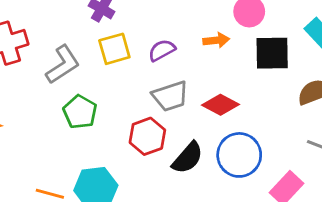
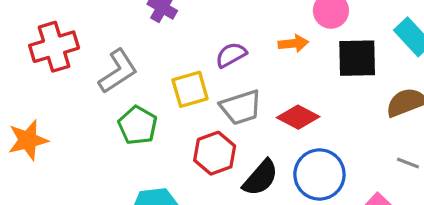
yellow square: (114, 49) -> (190, 89), moved

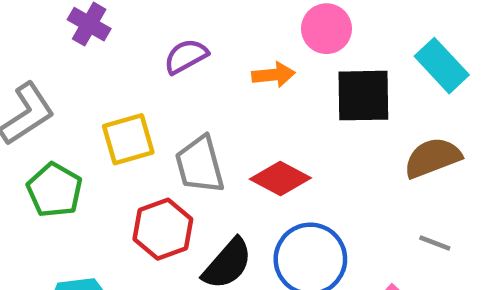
purple semicircle: (231, 55) -> (186, 56), moved
gray trapezoid: (241, 107) -> (200, 165), turned 93

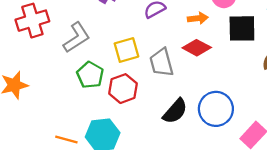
red diamond: (280, 178) -> (197, 48), moved
red hexagon: (163, 229) -> (123, 89), moved

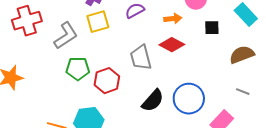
black square: (242, 28) -> (212, 28), size x0.6
yellow square: (126, 50) -> (98, 22), moved
green pentagon: (90, 75) -> (78, 69), turned -30

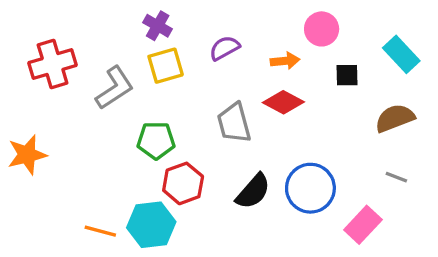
green pentagon: (78, 69) -> (156, 140), moved
red hexagon: (107, 81) -> (183, 183), moved

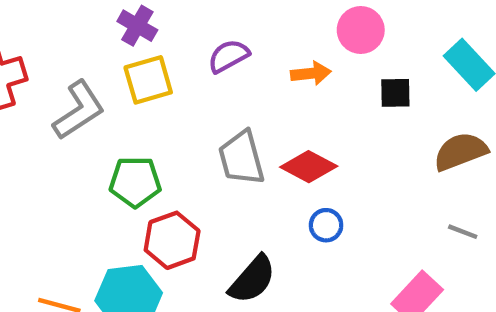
red diamond: (283, 102) -> (309, 167), moved
blue circle: (310, 188) -> (326, 225), moved, size x0.5
black semicircle: (253, 191) -> (252, 279), moved

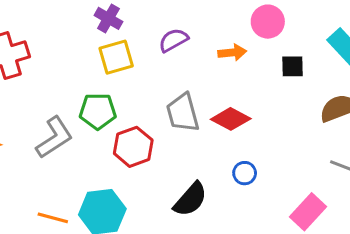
gray L-shape: (79, 110) -> (54, 138), moved
green pentagon: (135, 182) -> (98, 111), moved
blue circle: (326, 225) -> (245, 173), moved
red hexagon: (172, 240) -> (133, 147), moved

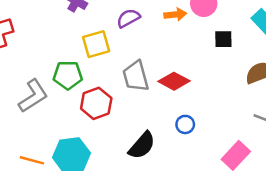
orange arrow: (232, 52) -> (175, 14), moved
yellow square: (116, 57) -> (96, 44), moved

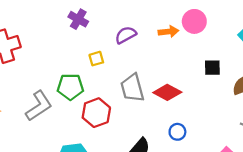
black square: (223, 39) -> (212, 68), moved
yellow square: (96, 44) -> (96, 59), size x0.6

